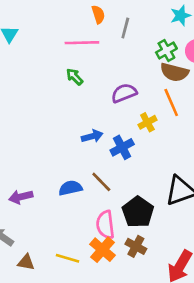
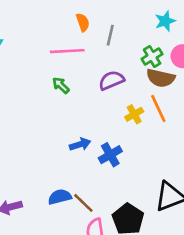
purple semicircle: (124, 93) -> (111, 80), moved
yellow cross: (147, 122) -> (134, 114), moved
brown line: (101, 182) -> (83, 203), moved

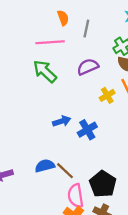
green arrow: (61, 85) -> (45, 71), size x1.6

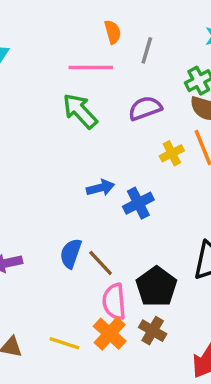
blue semicircle: (45, 166) -> (71, 253), turned -60

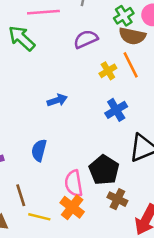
green arrow: (80, 111) -> (22, 38), moved
blue cross: (138, 203) -> (116, 110), moved
brown line: (101, 263) -> (21, 195), moved, turned 30
brown cross: (153, 331) -> (117, 199), moved

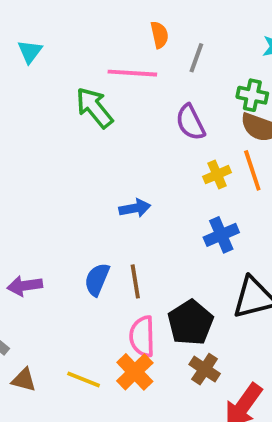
green cross: (124, 16) -> (252, 95), turned 36
purple semicircle: (86, 39) -> (190, 122), turned -100
brown line: (21, 195) -> (135, 281), moved

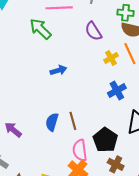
blue arrow: (135, 208) -> (58, 70), moved
purple arrow: (25, 286) -> (13, 130), turned 54

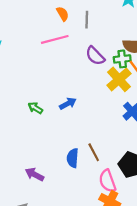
green cross: (125, 13) -> (122, 59), moved
green arrow: (40, 29) -> (35, 108), moved, size x0.6
yellow cross: (111, 58) -> (119, 79), size x1.6

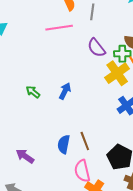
blue arrow: (68, 104) -> (65, 91), turned -42
pink semicircle: (107, 181) -> (82, 171), moved

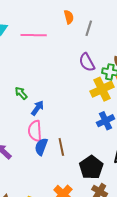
pink line: (59, 28) -> (34, 35), moved
blue arrow: (65, 91) -> (37, 108), moved
pink semicircle: (82, 171) -> (35, 131), moved

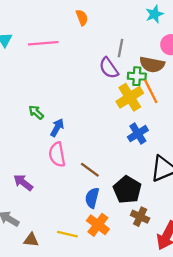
gray line: (89, 28) -> (120, 48), moved
blue semicircle: (41, 147) -> (92, 198), moved
brown line: (61, 147) -> (90, 170), turned -36

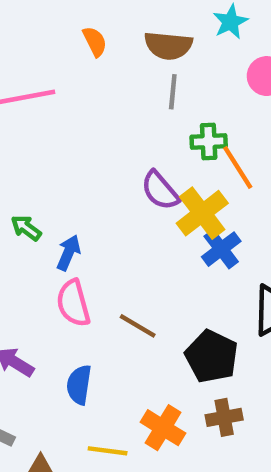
brown semicircle: (152, 65) -> (168, 46), moved
purple semicircle: (109, 68) -> (160, 191), moved
yellow cross: (130, 97) -> (202, 213), moved
blue semicircle: (92, 198) -> (79, 385), moved
brown cross: (140, 217) -> (224, 417), moved, turned -30

